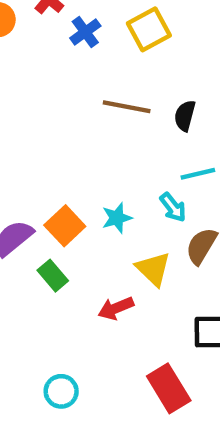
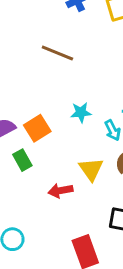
brown line: (127, 107) -> (57, 53), moved
cyan star: (117, 218) -> (81, 112), moved

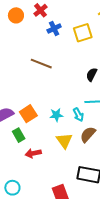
cyan star: (81, 112) -> (56, 115), moved
red arrow: (60, 191) -> (33, 153), moved

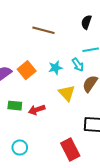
brown line: (41, 64) -> (43, 30), moved
green rectangle: (19, 135) -> (15, 106), moved, turned -48

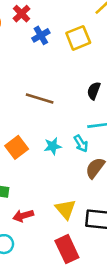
yellow triangle: (67, 93) -> (66, 209), moved
red arrow: (37, 110) -> (23, 216), moved

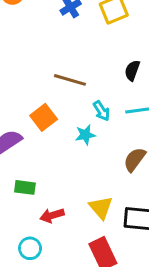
cyan arrow: (81, 144) -> (101, 111), moved
orange square: (17, 147) -> (44, 117), moved

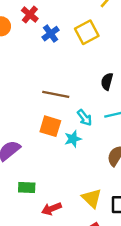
orange square: (44, 117) -> (50, 126), moved, turned -30

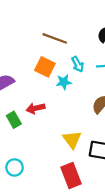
green rectangle: (27, 188) -> (14, 120), turned 49
red arrow: (51, 209) -> (35, 108), moved

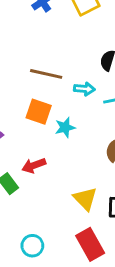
cyan arrow: (78, 64) -> (84, 89), moved, turned -49
cyan circle: (15, 167) -> (32, 246), moved

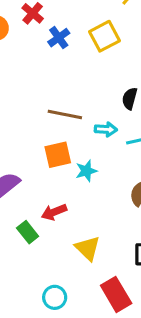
orange square: (39, 112) -> (58, 155), turned -30
yellow triangle: (85, 199) -> (88, 248), moved

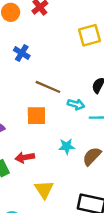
blue cross: (59, 38) -> (22, 53), moved, turned -35
cyan star: (86, 171) -> (67, 146), moved

